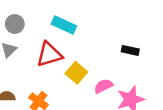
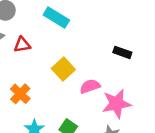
red triangle: (49, 54) -> (22, 45), moved, size x0.6

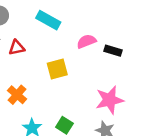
yellow square: (63, 69) -> (57, 69), turned 30
pink semicircle: (90, 86) -> (86, 41), moved

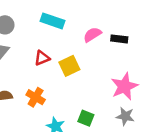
red triangle: (17, 48) -> (42, 58), moved

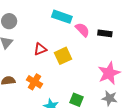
cyan rectangle: (52, 21) -> (62, 17), moved
pink semicircle: (92, 35) -> (82, 30), turned 77

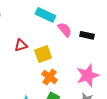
orange cross: (34, 82) -> (49, 77), moved

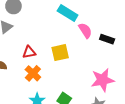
red triangle: (21, 45) -> (29, 52), moved
orange cross: (49, 77) -> (33, 73), moved

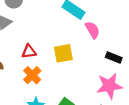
black rectangle: (107, 39) -> (114, 58), moved

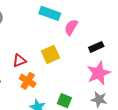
pink semicircle: (92, 30) -> (71, 27), turned -105
black rectangle: (114, 58) -> (96, 47), turned -32

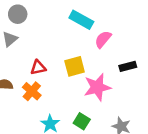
pink star: (99, 73) -> (97, 87), moved
orange cross: (28, 81) -> (32, 91), moved

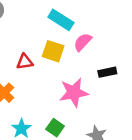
yellow square: (75, 66) -> (53, 51), moved, turned 30
red triangle: (38, 68) -> (25, 62), moved

